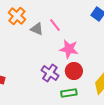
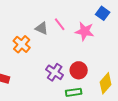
orange cross: (17, 16) -> (22, 44), moved
pink star: (69, 49) -> (85, 31), moved

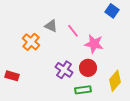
pink line: (60, 24) -> (73, 31), moved
pink star: (85, 31) -> (94, 44), moved

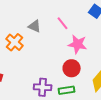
pink line: (73, 31) -> (63, 23), moved
purple cross: (64, 70) -> (43, 87), moved, turned -30

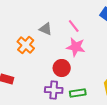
pink star: (78, 44) -> (76, 47), moved
red circle: (72, 68) -> (62, 68), moved

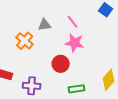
gray triangle: (46, 29) -> (45, 25), turned -32
purple cross: (54, 90) -> (32, 86), moved

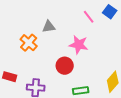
pink line: (73, 22) -> (89, 17), moved

